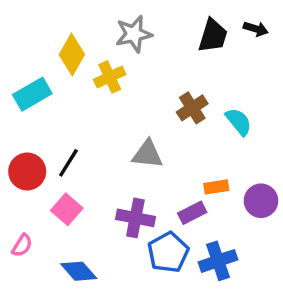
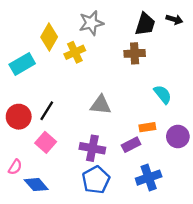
brown cross: (192, 108) -> (135, 53), moved, turned 30
cyan semicircle: (239, 122) -> (163, 94), moved
blue pentagon: (168, 252) -> (96, 180), moved
blue diamond: (79, 271) -> (36, 185), moved

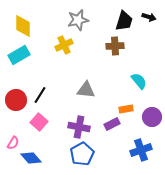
yellow diamond: (49, 37) -> (23, 26), moved, turned -30
blue cross: (149, 178) -> (141, 150), moved

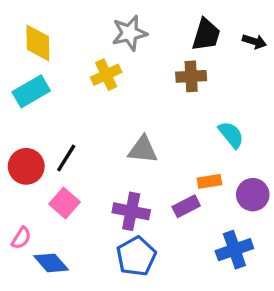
black arrow: (149, 17) -> (254, 41), moved

